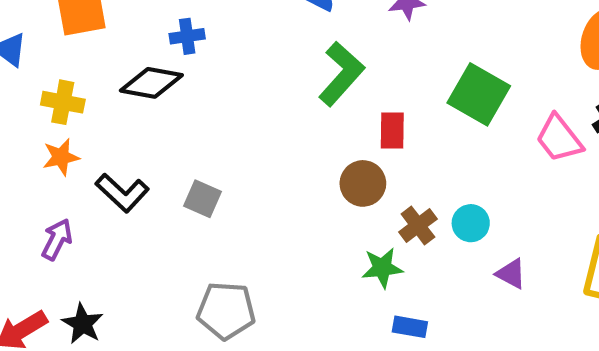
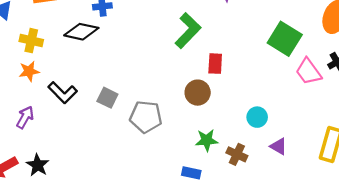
green square: (479, 94) -> (285, 39), moved
brown cross: (418, 225) -> (237, 154), moved, turned -30
gray pentagon: (226, 311) -> (146, 117), moved
blue rectangle: (410, 327) -> (191, 173), moved

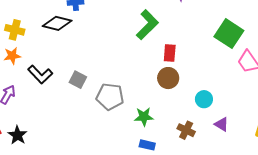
brown circle: (198, 93) -> (168, 78), moved
green star: (207, 140) -> (144, 117), moved

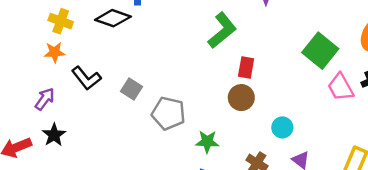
black star: (18, 135) -> (54, 135), moved

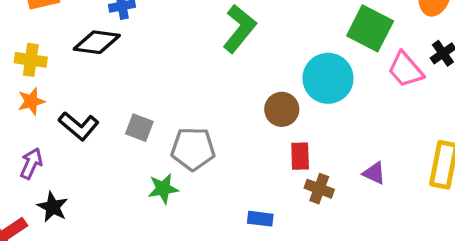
red rectangle: (246, 67) -> (300, 156), moved
cyan circle: (282, 127) -> (328, 78), moved, size x1.8
green star: (207, 142) -> (163, 189), moved

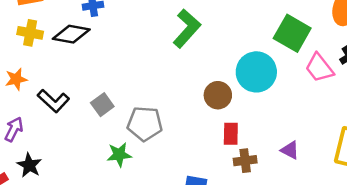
yellow cross: (31, 60) -> (30, 33), moved
gray square: (139, 128) -> (102, 105), turned 30
brown cross: (319, 189) -> (245, 161), turned -30

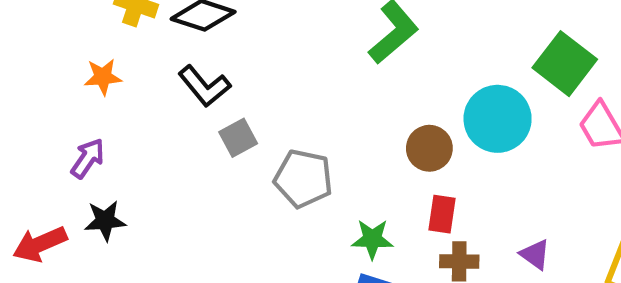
black L-shape: (53, 101) -> (204, 86), moved
green star: (119, 155) -> (372, 239), moved
black star: (29, 165) -> (105, 221), turned 30

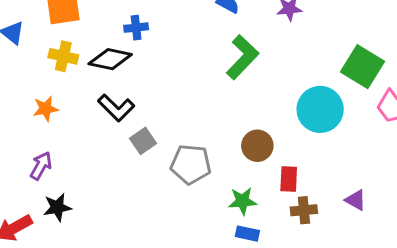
brown circle: (429, 148) -> (257, 146), moved

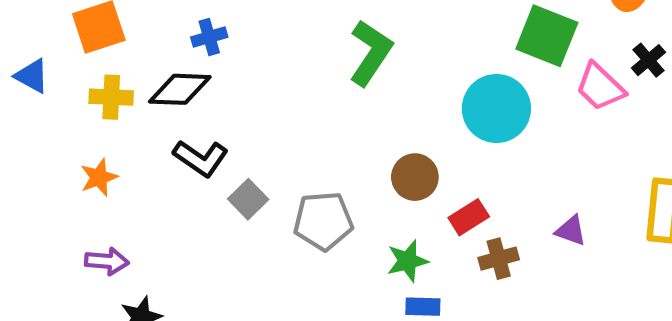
purple arrow: (41, 166) -> (107, 261), turned 76
red rectangle: (289, 179) -> (469, 217), turned 65

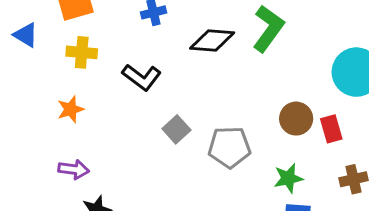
black diamond: (180, 89) -> (212, 40), moved
black L-shape: (201, 158) -> (142, 77), moved
red rectangle: (469, 217) -> (331, 129), moved, turned -76

